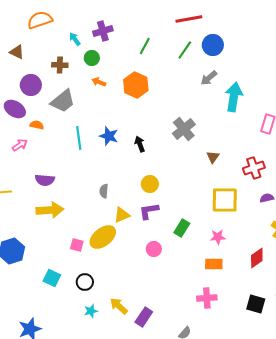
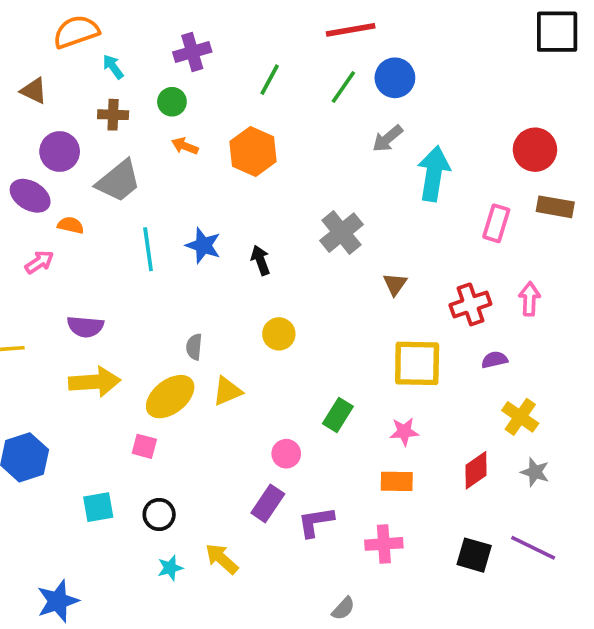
cyan arrow: (75, 39) -> (113, 67), moved
purple L-shape: (149, 211) -> (316, 522), moved
yellow ellipse: (103, 237) -> (170, 397), moved
cyan square: (52, 278) -> (98, 507), turned -36
purple rectangle: (144, 317) -> (268, 503), moved

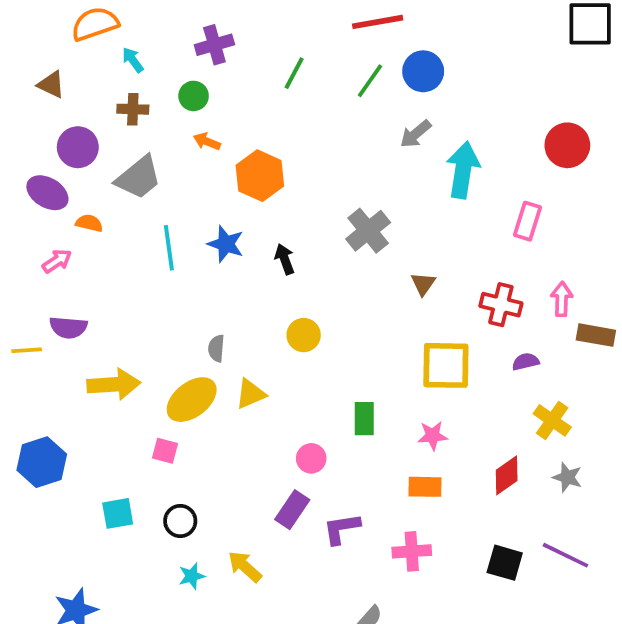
orange hexagon: (253, 152) -> (260, 176), moved
brown rectangle: (555, 207) -> (596, 335), moved
red cross: (470, 304) -> (501, 305), turned 33
purple semicircle: (85, 327) -> (68, 327), moved
green rectangle: (338, 415) -> (364, 419), turned -32

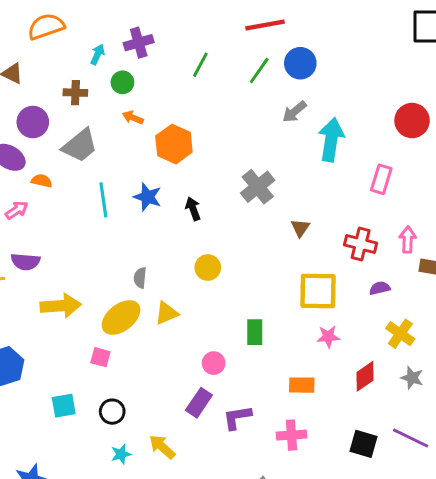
cyan arrow: (133, 60) -> (97, 54), moved, turned 60
pink star: (433, 436) -> (328, 337), moved

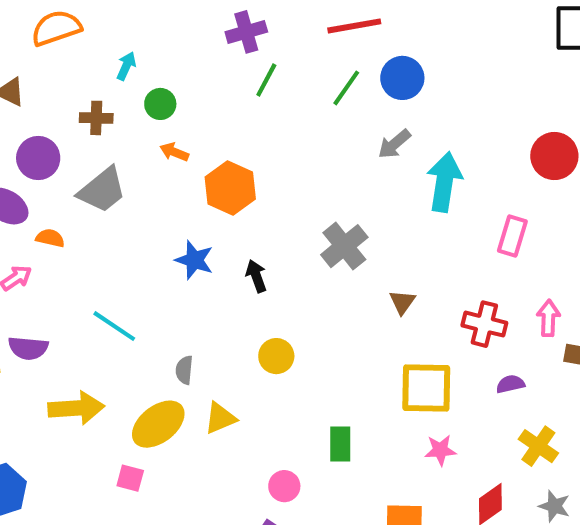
purple cross: (139, 43) -> (246, 32), moved
cyan line: (103, 200) -> (114, 326), moved, turned -48

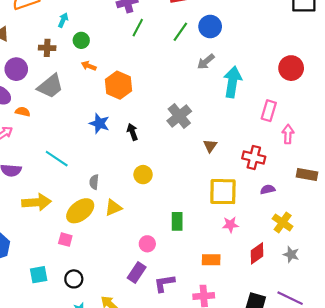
pink arrow: (548, 318) -> (288, 134), moved

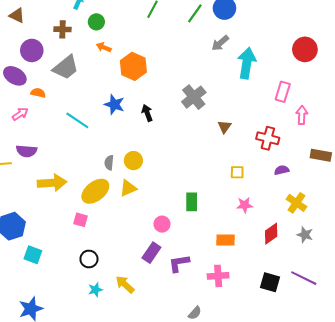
cyan line: (57, 159) -> (77, 120), moved
yellow circle: (143, 175) -> (133, 161), moved
yellow square: (223, 192) -> (237, 172), size x0.5
cyan square: (39, 275) -> (33, 255), moved, turned 30

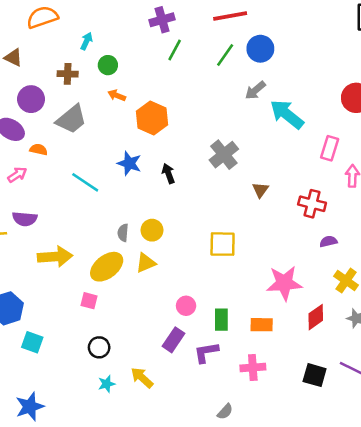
cyan arrow: (247, 63) -> (287, 114), turned -60
yellow square: (237, 172) -> (223, 244), moved, size x1.6
green rectangle: (192, 202) -> (221, 320), moved
pink star: (245, 205) -> (284, 283), size x1.8

